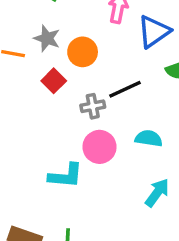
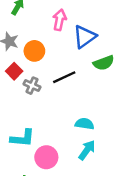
gray cross: (93, 106) -> (32, 86), moved, turned 35
cyan semicircle: (149, 138) -> (85, 124), moved
pink circle: (100, 147) -> (46, 157), moved

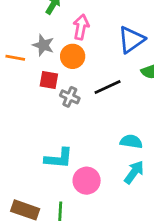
pink arrow: (59, 20) -> (81, 27), moved
red square: (14, 71) -> (49, 80), turned -35

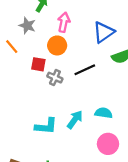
gray star: (43, 45) -> (27, 26), moved
orange line: (15, 58) -> (12, 47), turned 40
cyan arrow: (134, 172) -> (75, 120), moved
pink circle: (87, 181) -> (108, 144), moved

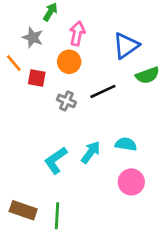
red square: (38, 64) -> (37, 78), moved
cyan L-shape: (46, 126) -> (56, 160), turned 140

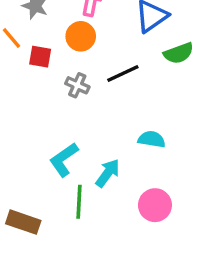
cyan arrow: (91, 152) -> (108, 173), moved
pink circle: (131, 182) -> (155, 205), moved
green line: (57, 216) -> (79, 202), moved

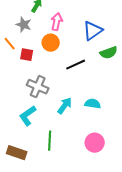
gray cross: (77, 85) -> (38, 87), moved, size x1.5
cyan L-shape: (64, 160) -> (28, 116), moved
cyan arrow: (108, 173) -> (65, 106), moved

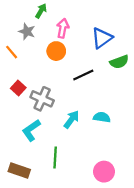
red square: (27, 55) -> (18, 88), moved, turned 32
pink circle: (95, 143) -> (104, 172), moved

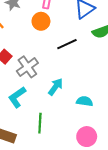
gray cross: (42, 99) -> (27, 67), turned 30
cyan semicircle: (102, 117) -> (85, 101), moved

